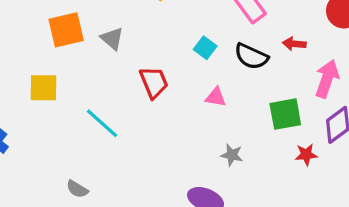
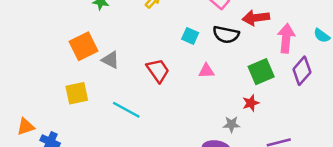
gray triangle: (112, 38) -> (110, 60), moved
red arrow: (294, 44) -> (256, 18), size x1.5
gray star: (232, 155) -> (231, 124), moved
red star: (306, 155) -> (251, 103), moved

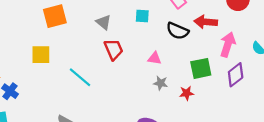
cyan square: (190, 36) -> (142, 16), moved, turned -32
gray triangle: (110, 60) -> (103, 22), moved
gray star: (231, 124) -> (161, 83), moved

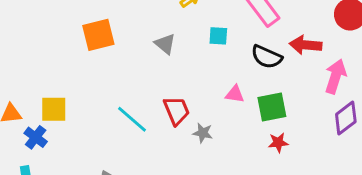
red trapezoid: (114, 49) -> (177, 111), moved
yellow square: (41, 55) -> (54, 109), moved
green square: (201, 68) -> (272, 107), moved
gray star: (161, 83) -> (203, 133), moved

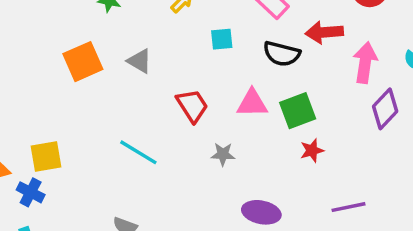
gray triangle: (165, 44) -> (140, 61), moved
pink triangle: (235, 94) -> (252, 103), size x1.4
red trapezoid: (177, 111) -> (192, 106), moved

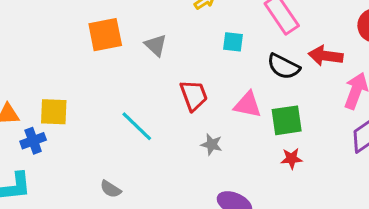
blue cross: (31, 192) -> (33, 141), turned 30

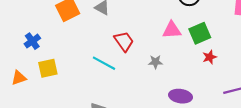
red trapezoid: (194, 95) -> (124, 41), moved
blue cross: (33, 141) -> (32, 41), moved

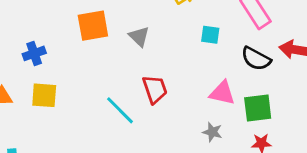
gray star: (155, 62) -> (212, 132), moved

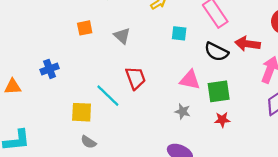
orange square: (93, 26) -> (85, 28), size x0.6
blue cross: (34, 53) -> (50, 69), moved
yellow square: (44, 95) -> (82, 112), moved

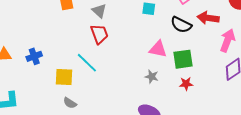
blue cross: (50, 69) -> (34, 56), moved
red trapezoid: (136, 78) -> (99, 34), moved

